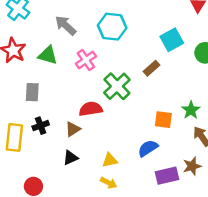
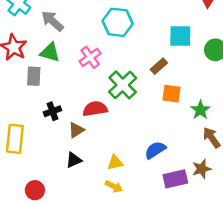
gray arrow: (66, 25) -> (52, 21), moved
cyan square: (172, 40) -> (180, 36), turned 30
gray rectangle: (32, 92) -> (34, 76), moved
orange square: (163, 120) -> (172, 94), moved
black cross: (41, 126) -> (52, 111), moved

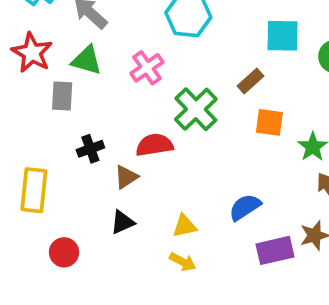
red circle: (35, 190) -> (64, 252), moved

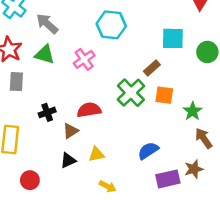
gray rectangle: (62, 96) -> (16, 82), moved
green cross: (196, 109) -> (131, 93), moved
yellow triangle: (185, 226) -> (96, 154), moved

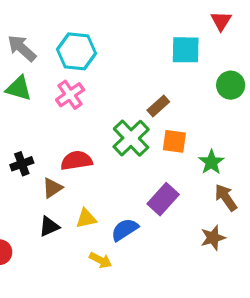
cyan hexagon: (111, 25) -> (76, 51), moved
cyan square: (173, 38) -> (186, 50), moved
blue semicircle: (148, 151) -> (125, 230), moved
purple rectangle: (168, 179) -> (163, 199), moved, turned -35

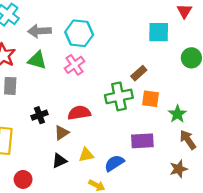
gray arrow: (22, 48) -> (39, 31), turned -45
green cross: (131, 138) -> (119, 96), turned 32
purple rectangle: (163, 199) -> (142, 141), turned 45

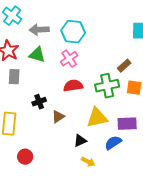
red semicircle: (79, 113) -> (73, 86), moved
yellow triangle: (86, 155) -> (97, 118), moved, size x1.6
black triangle: (59, 161) -> (80, 141), moved
blue semicircle: (114, 163) -> (113, 143), moved

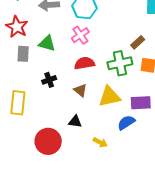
green triangle: (37, 55) -> (47, 43), moved
brown triangle: (58, 117) -> (80, 90), moved, turned -48
black triangle: (80, 141) -> (75, 122), moved, turned 32
red circle: (25, 157) -> (48, 141), moved, size x1.6

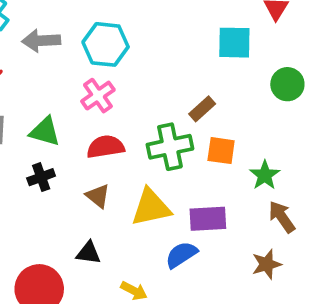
green triangle: (47, 43) -> (45, 132), moved

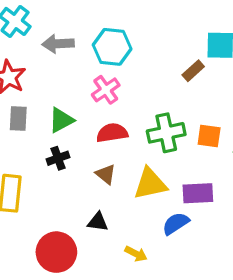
brown rectangle: (202, 109) -> (193, 71), moved
green triangle: (45, 132) -> (61, 120), turned -44

